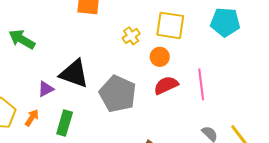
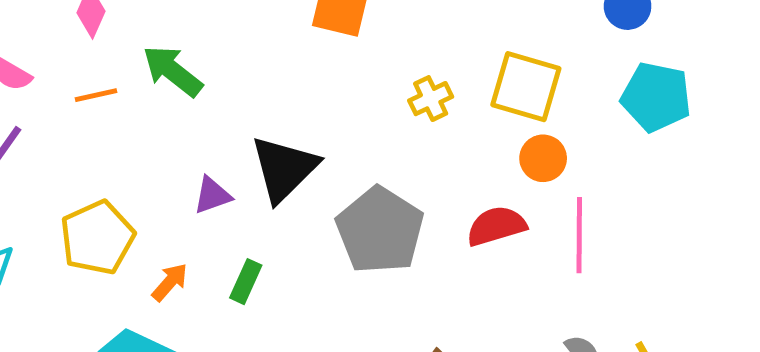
orange circle: (160, 57) -> (543, 158), moved
black triangle: (74, 74) -> (284, 169), turned 48
orange arrow: (32, 118) -> (170, 282), moved
green rectangle: (65, 123) -> (246, 282), size x0.7

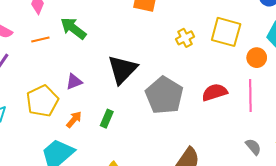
orange circle: (543, 158) -> (257, 58), moved
purple triangle: (212, 195) -> (74, 82), moved

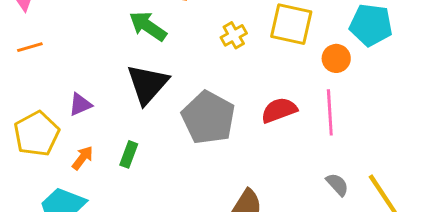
green arrow: (73, 28) -> (148, 26), moved

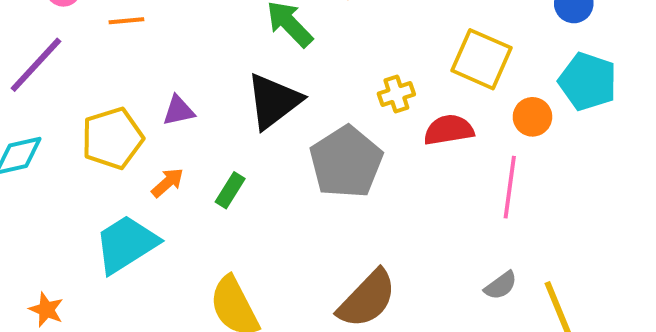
yellow cross: (234, 35) -> (396, 94), moved
red semicircle: (279, 110) -> (449, 130), moved
gray semicircle: (337, 184) -> (501, 285), turned 85

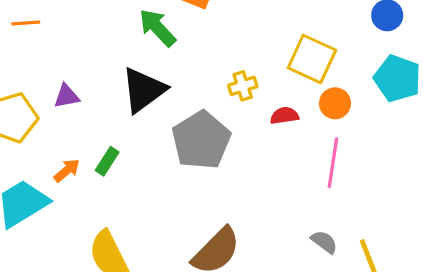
orange circle: (532, 117) -> (335, 103), moved
red semicircle: (449, 130) -> (284, 116), size x0.7
orange arrow: (167, 183) -> (67, 170), moved
gray semicircle: (501, 285) -> (324, 242), turned -108

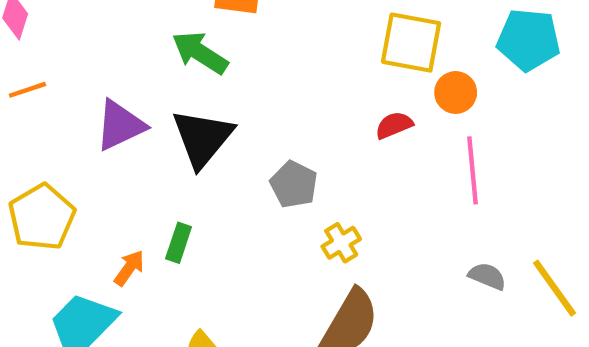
yellow cross: (243, 86) -> (341, 243), moved
purple triangle: (67, 96) -> (120, 125), moved, size x1.5
gray pentagon: (201, 140) -> (294, 184), size x0.6

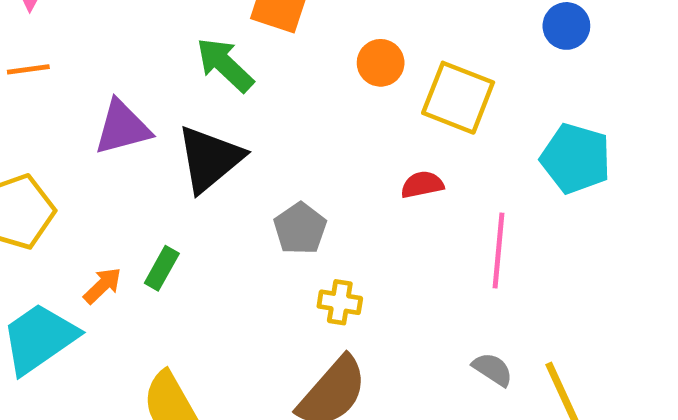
cyan pentagon: (529, 40) -> (576, 159), moved
orange circle: (456, 93) -> (381, 63), moved
yellow cross: (341, 243) -> (340, 302), turned 30

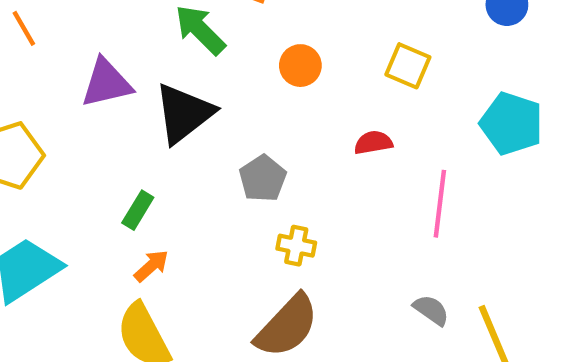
orange circle: (381, 63) -> (300, 66), moved
orange line: (28, 69) -> (24, 28), turned 66
yellow square: (458, 98) -> (408, 66), size x0.7
orange arrow: (103, 286) -> (151, 266), moved

